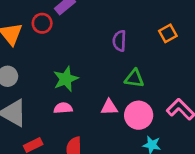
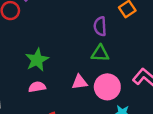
purple semicircle: (119, 41) -> (100, 26), moved

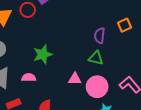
pink semicircle: (37, 87) -> (29, 78), moved

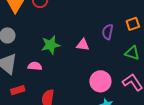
green triangle: (96, 58) -> (132, 53), moved
pink triangle: (75, 79) -> (83, 45), moved

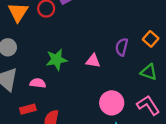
orange square: (133, 24) -> (151, 39), turned -32
red rectangle: (18, 90) -> (28, 109), moved

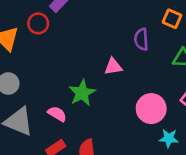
green star: (56, 60) -> (82, 93), moved
pink semicircle: (38, 83) -> (57, 114), turned 42

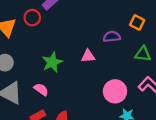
purple semicircle: (141, 39) -> (112, 37), turned 84
green star: (82, 93) -> (52, 62), moved

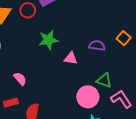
green triangle: (143, 54) -> (104, 80), moved
green star: (52, 62) -> (48, 40), moved

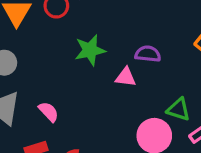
purple semicircle: (97, 46) -> (148, 54), moved

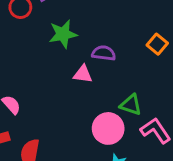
green star: (90, 50) -> (63, 34), moved

